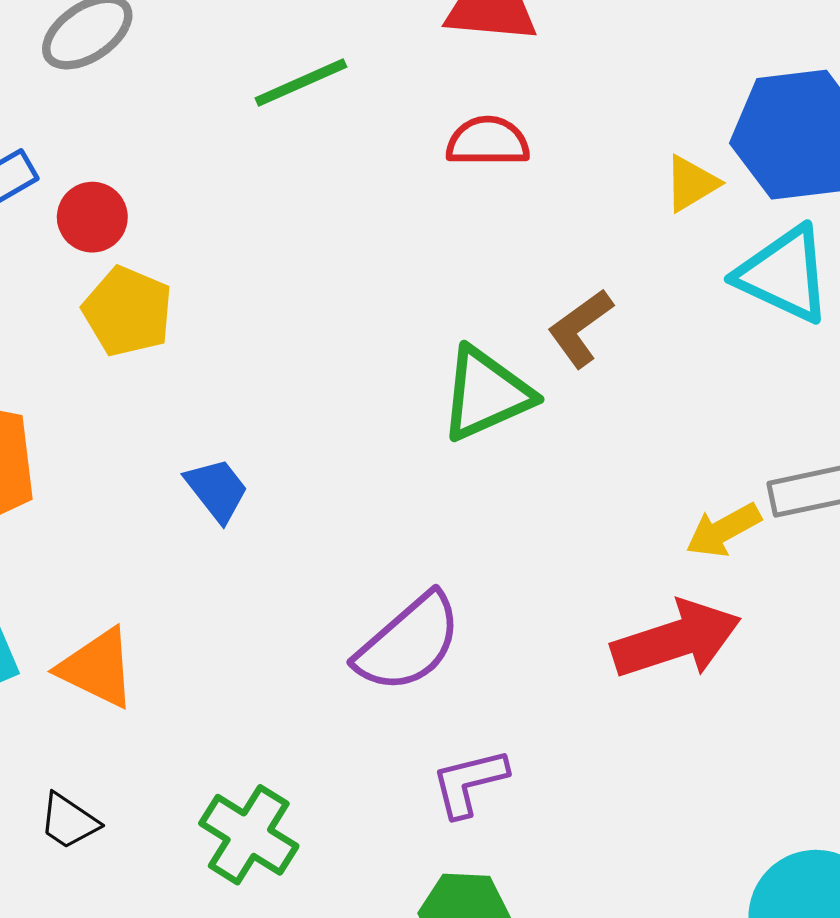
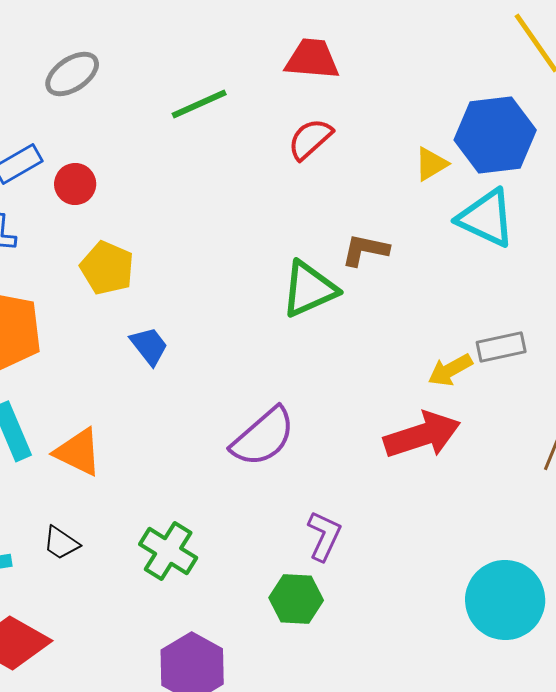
red semicircle: (488, 141) -> (310, 139), turned -42
yellow pentagon: (128, 311) -> (107, 268), moved
brown L-shape: (580, 328) -> (365, 250), turned 48
purple L-shape: (469, 783) -> (324, 536), moved, turned 129

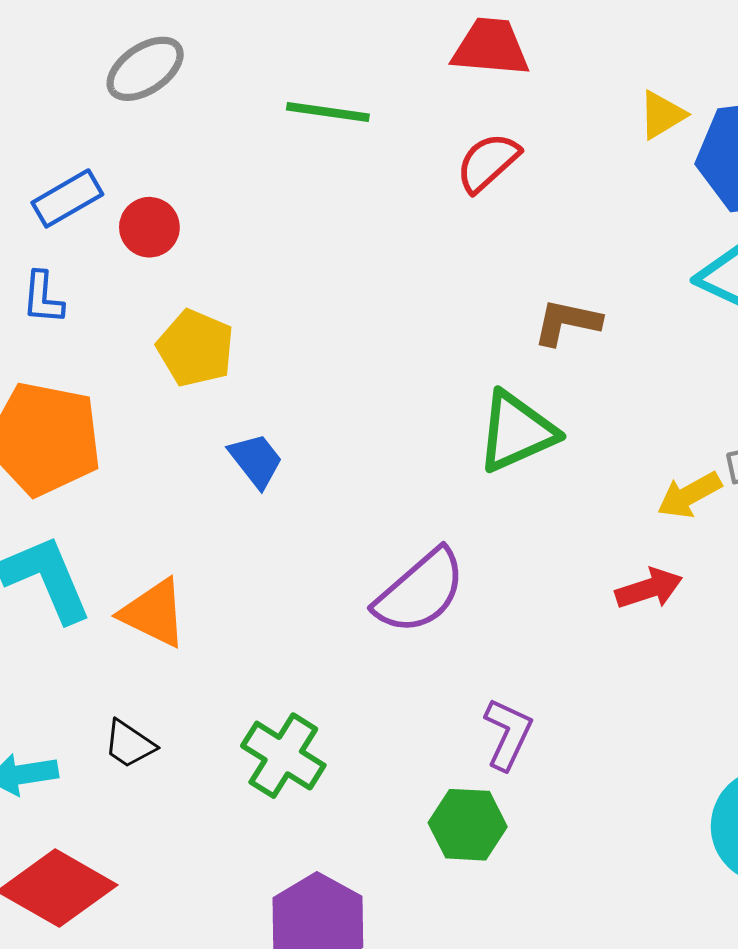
green line: (199, 104) -> (328, 112), turned 32
yellow triangle: (431, 164) -> (662, 115), moved
green triangle: (309, 289) -> (517, 432), moved
red arrow: (422, 435) -> (649, 589), size x0.6

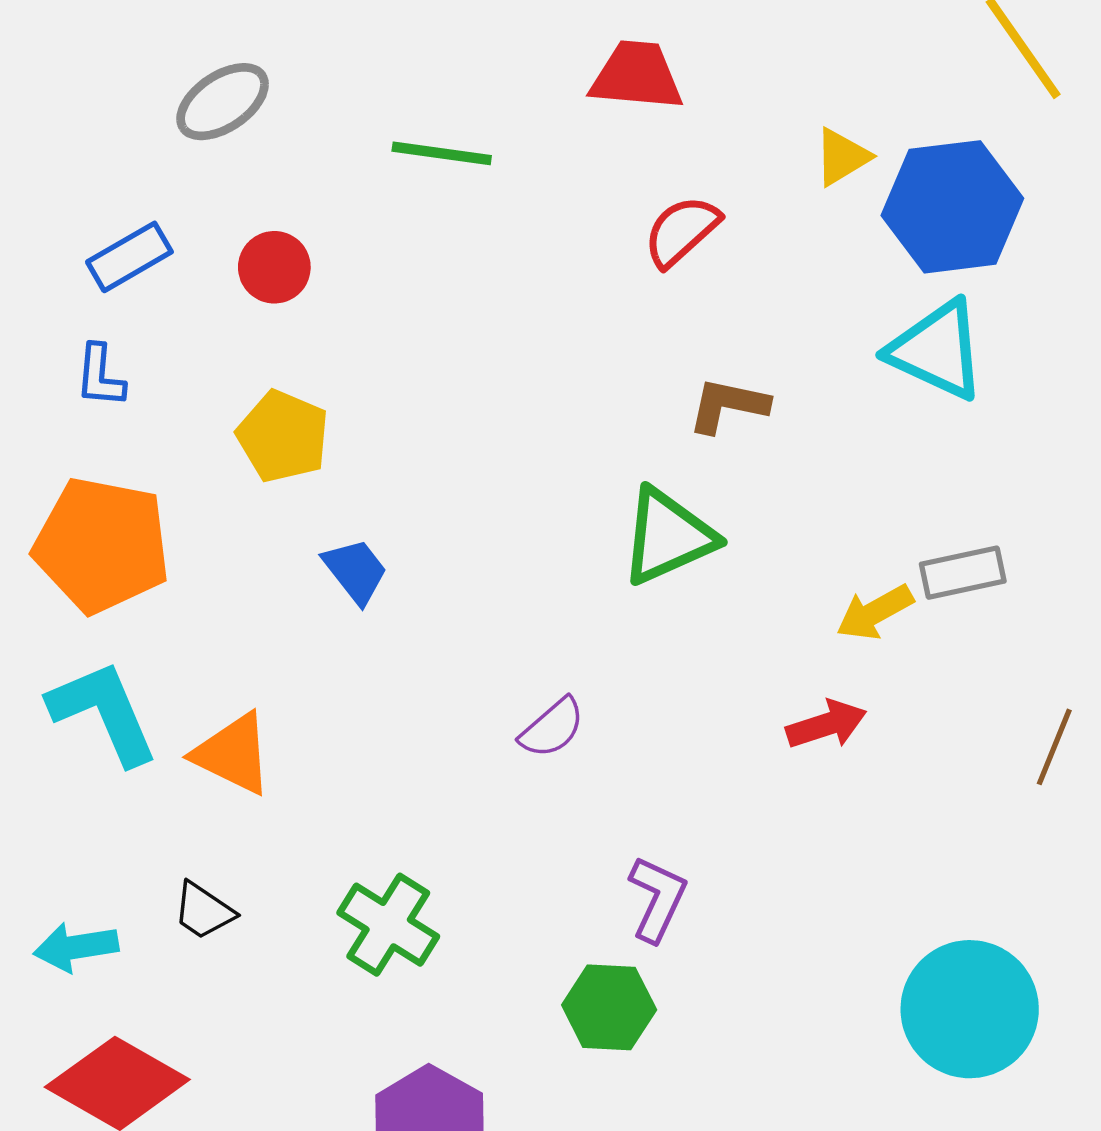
red semicircle: (488, 162) -> (682, 231), moved
red circle: (149, 227) -> (274, 267), moved
purple semicircle: (420, 591) -> (552, 728), size x0.6

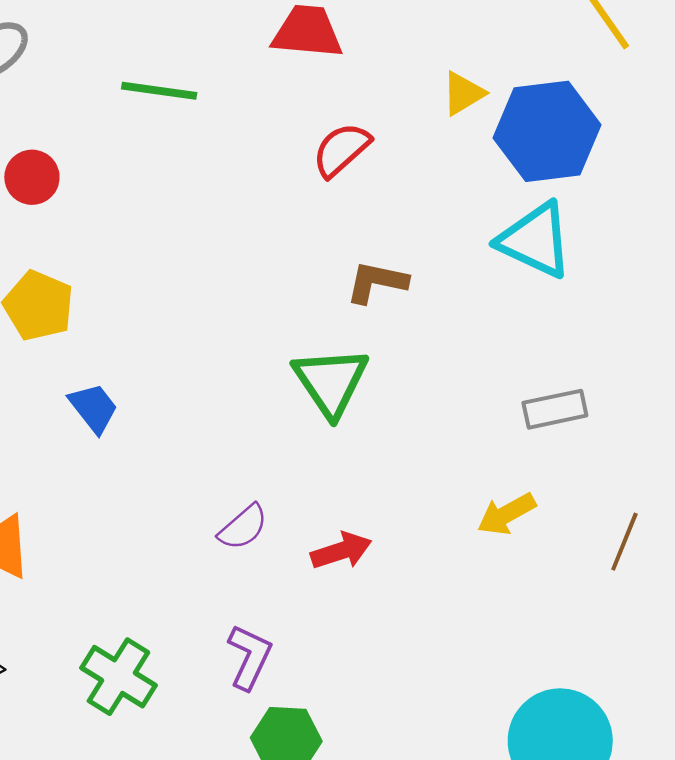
green triangle: (668, 536) -> (331, 382), turned -40
yellow arrow: (875, 612) -> (506, 514), moved
red arrow: (826, 724) -> (341, 551), moved
purple L-shape: (657, 899) -> (250, 657), moved

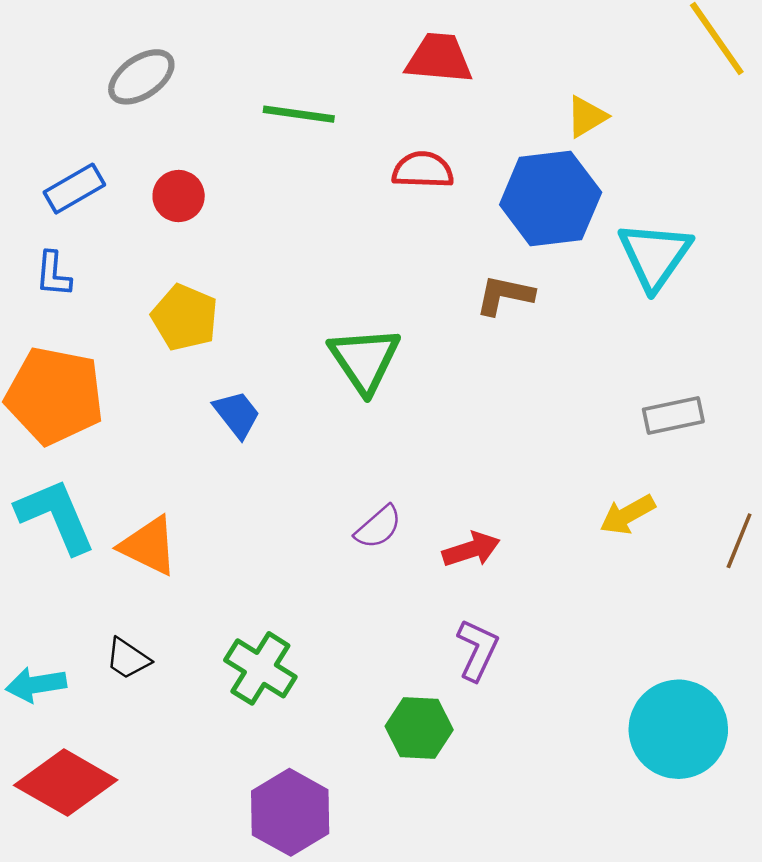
blue hexagon: (547, 131) -> (551, 198), moved
red semicircle: (341, 150) -> (423, 170), moved, turned 44
cyan triangle: (535, 240) -> (655, 256), turned 40
green triangle: (331, 382) -> (365, 360), moved
purple L-shape: (250, 657) -> (477, 650), moved

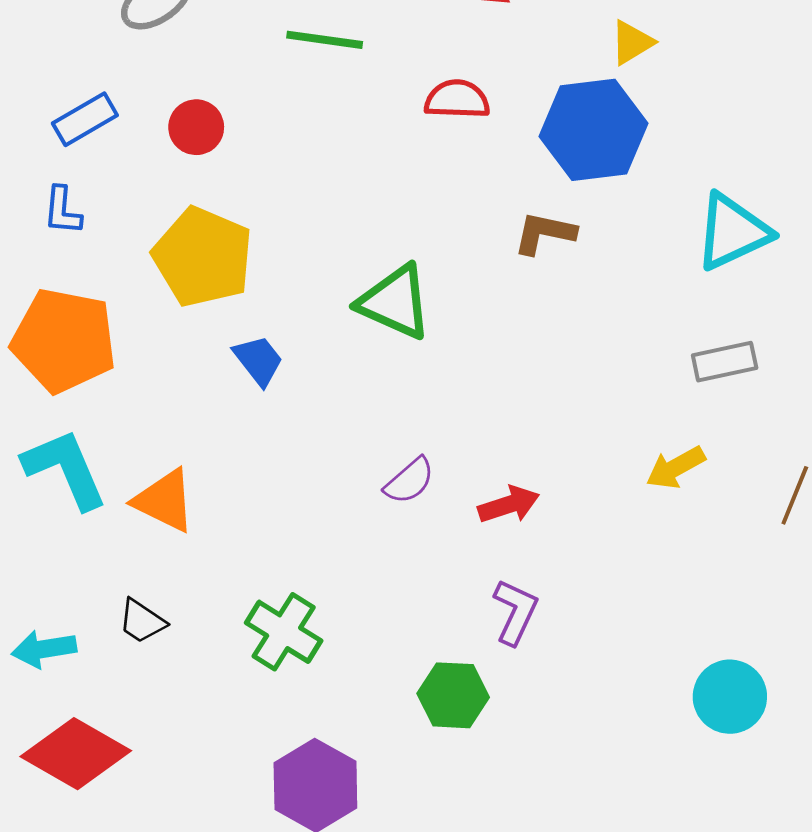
cyan triangle: (655, 256) -> (733, 232), moved, turned 30
yellow pentagon: (185, 318) -> (203, 257), size x1.4
green triangle: (365, 360) -> (395, 302), turned -32
cyan circle: (678, 729) -> (730, 697), size x0.7

